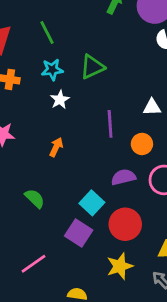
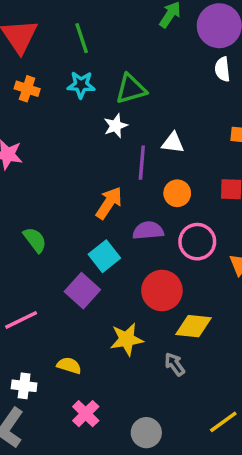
white star: (60, 100) -> (116, 126), moved
white triangle: (152, 107) -> (173, 143), moved
orange arrow: (56, 147) -> (109, 203), moved, size x1.4
red circle: (125, 224) -> (162, 290), moved

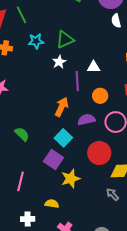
green line: (82, 38) -> (22, 15), moved
pink line: (21, 320) -> (21, 181), turned -42
yellow star: (127, 339) -> (71, 179), moved

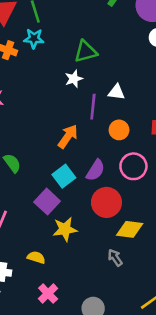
cyan star: (36, 41) -> (34, 39), moved
purple semicircle: (86, 120) -> (96, 170), moved, turned 126

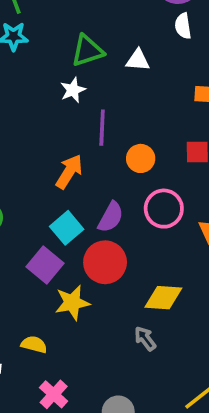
white triangle: (116, 92) -> (138, 60), moved
red circle: (106, 202) -> (105, 262), moved

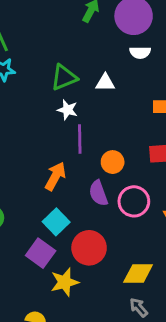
white semicircle: (183, 26) -> (140, 53), turned -78
white star: (73, 90) -> (67, 110), moved, turned -30
purple semicircle: (111, 217) -> (98, 193), moved, turned 135
gray arrow: (145, 339) -> (139, 307), moved

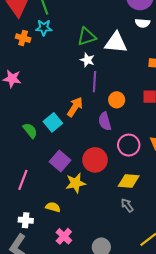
white triangle: (105, 83) -> (116, 43), size x1.6
pink circle: (134, 201) -> (129, 145), moved
cyan square: (56, 222) -> (53, 122), moved

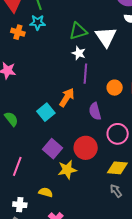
white triangle: (116, 43) -> (106, 37), turned 50
orange circle: (117, 100) -> (115, 88), moved
green semicircle: (30, 131) -> (11, 119), moved

